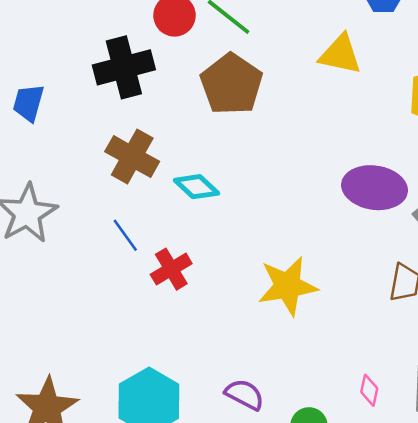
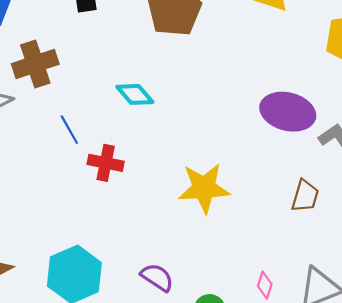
brown cross: (132, 157) -> (35, 64), moved, turned 36
red cross: (171, 269) -> (106, 163), turned 36

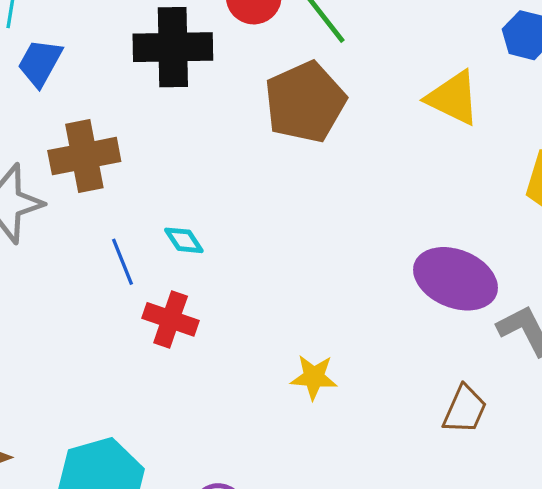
cyan diamond: (135, 94) -> (184, 240), moved, size x0.7
yellow star: (204, 188) -> (314, 377), size x0.6

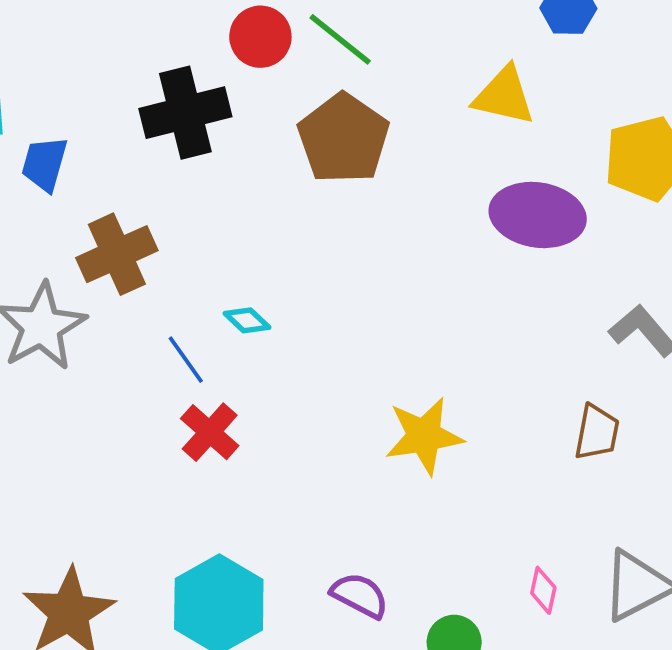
purple ellipse: (456, 279) -> (538, 215), moved
red cross: (171, 319) -> (210, 432), moved, turned 36
yellow star: (314, 377) -> (424, 436), size x1.5

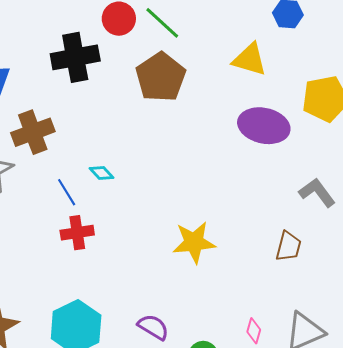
red cross: (210, 432) -> (77, 233), turned 36

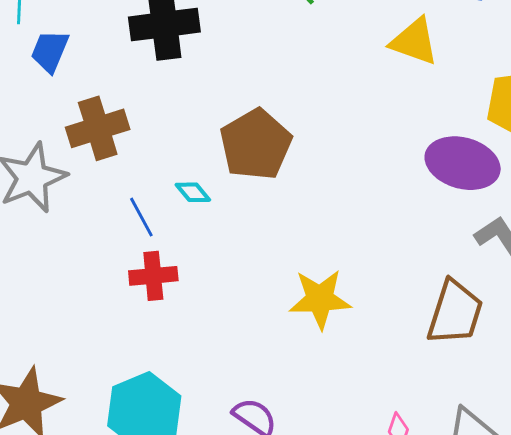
brown pentagon: (161, 77) -> (256, 144), moved
purple ellipse: (264, 126) -> (463, 163), moved
brown trapezoid: (288, 246) -> (455, 312), size x1.5

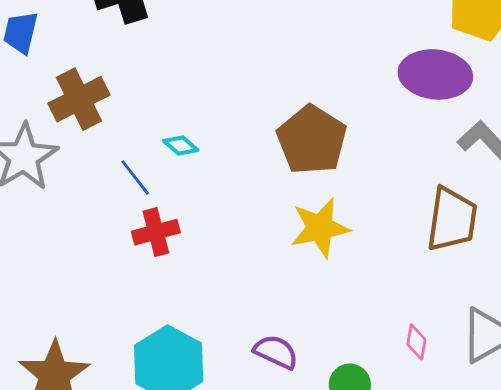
brown pentagon: (256, 144) -> (312, 140), moved

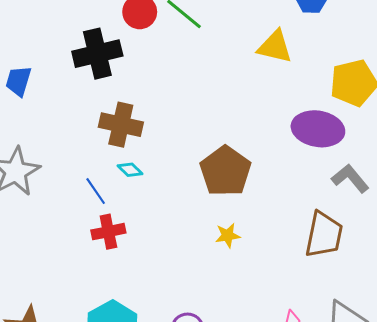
brown cross: (79, 99) -> (121, 125), moved, turned 36
yellow star: (320, 228) -> (228, 235), size x0.6

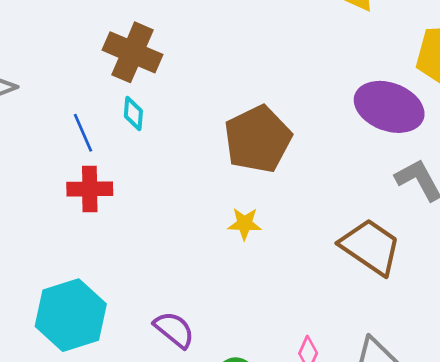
cyan diamond: (130, 170) -> (133, 113), turned 40
brown trapezoid: (324, 235) -> (370, 247), turned -78

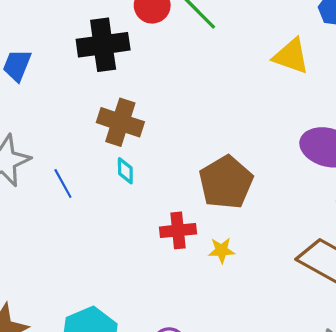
blue line: (83, 133) -> (63, 183), moved
red cross: (90, 189) -> (178, 230), moved

